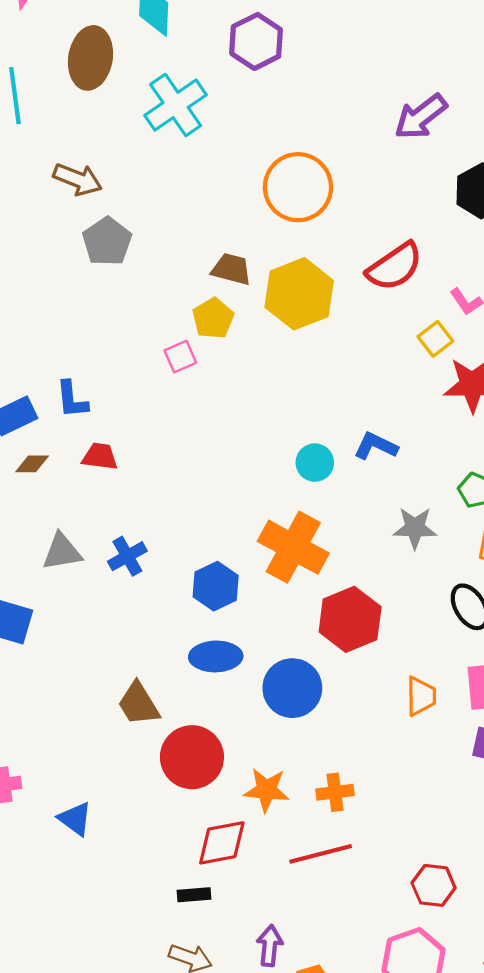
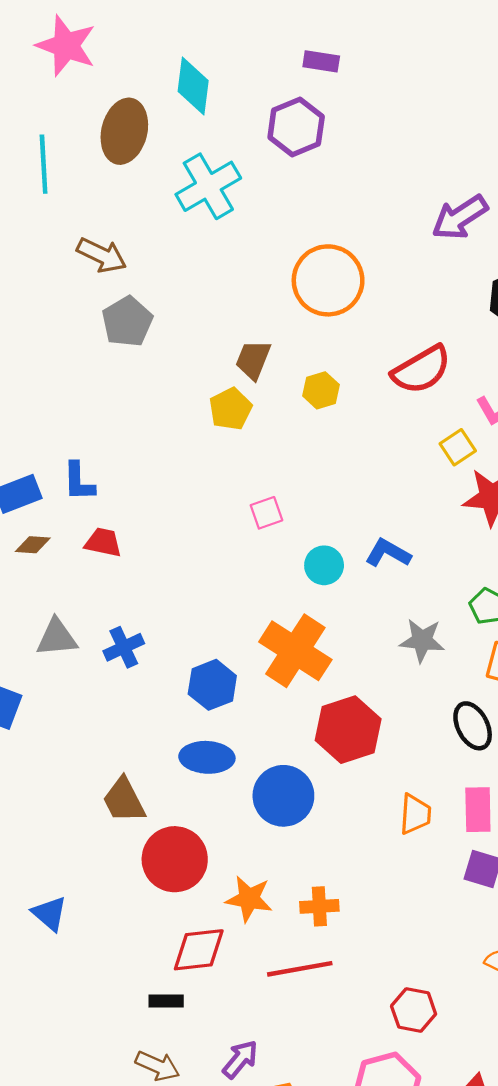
brown trapezoid: (231, 269) -> (253, 360), turned -87
yellow hexagon: (299, 294) -> (321, 390), size x0.5
pink square: (180, 357) -> (266, 513), moved
purple arrow: (270, 946) -> (240, 1059), turned 30

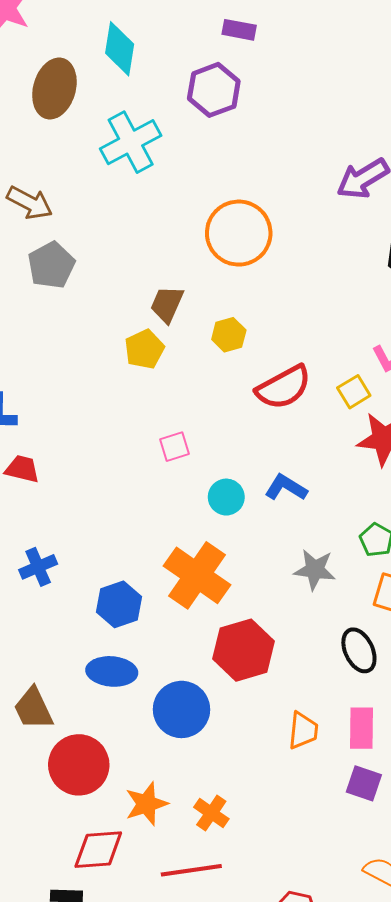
red semicircle: (421, 370) -> (284, 387), moved
orange star: (249, 899) -> (146, 804), turned -30
orange cross: (319, 906) -> (211, 813), turned 36

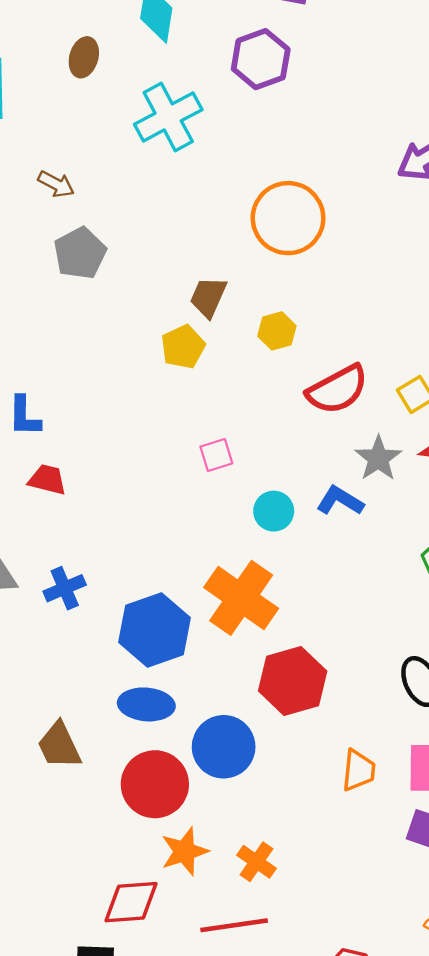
brown ellipse: (54, 89) -> (84, 57), size x0.6
brown arrow: (30, 203) -> (56, 184), size x0.7
gray star: (315, 570) -> (378, 458), moved, turned 30
blue hexagon: (119, 604) -> (154, 630), size x1.4
red circle: (79, 765) -> (155, 784), moved

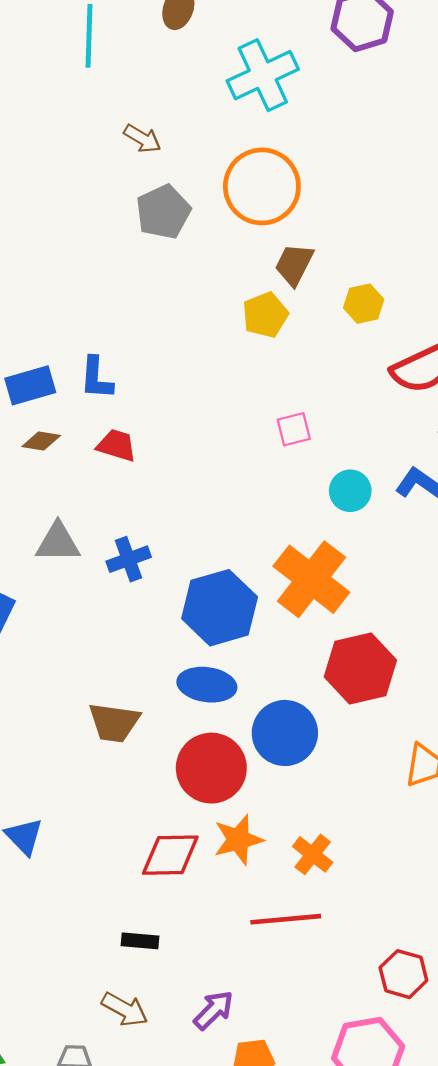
orange circle: (288, 218) -> (262, 186), moved
brown trapezoid: (59, 746) -> (114, 722), turned -60
red diamond: (131, 902) -> (170, 855), moved

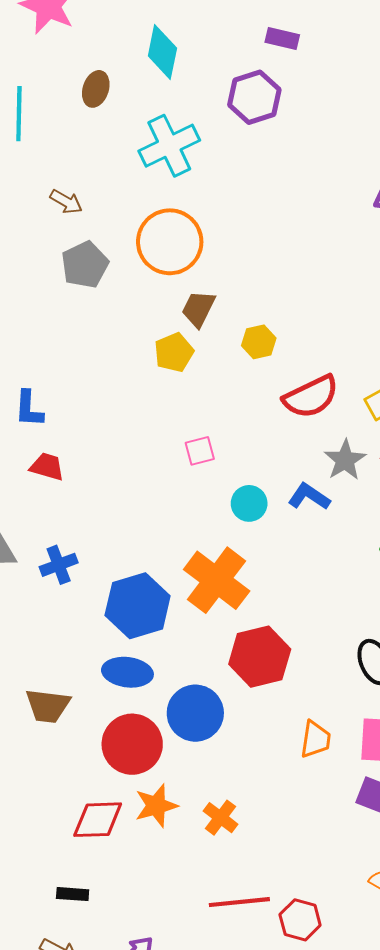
red line: (286, 919) -> (239, 902), moved

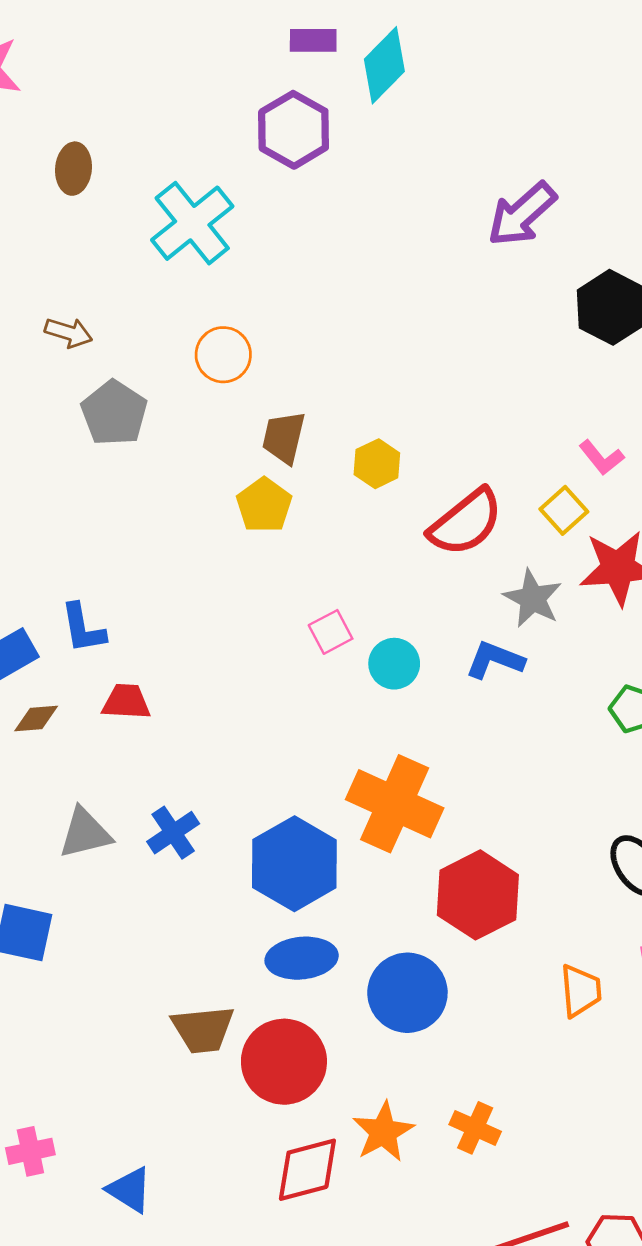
cyan diamond: (162, 52) -> (384, 65), moved, turned 46
orange circle: (170, 242) -> (223, 355), size x0.6
cyan circle: (249, 503) -> (394, 664), moved
red circle: (132, 744) -> (284, 1062), moved

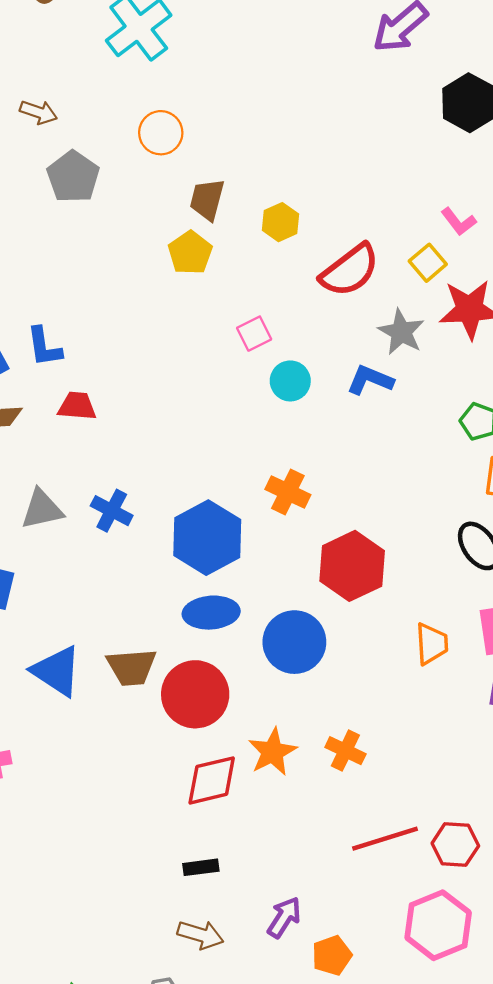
pink square: (331, 632) -> (254, 334), moved
orange cross: (395, 804) -> (288, 492), size x0.6
blue cross: (173, 833) -> (112, 511), turned -30
blue triangle: (130, 1190) -> (57, 671), moved, size x1.4

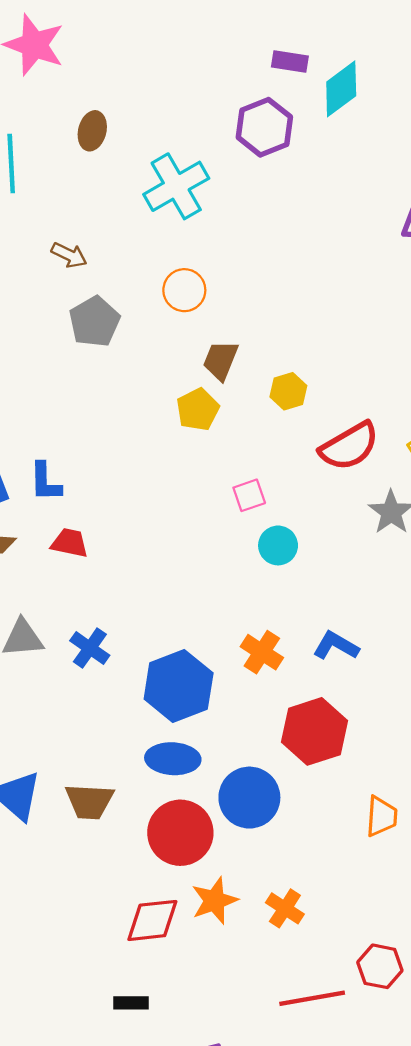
blue L-shape: (370, 380) -> (336, 646), moved
red circle: (195, 694) -> (180, 833), moved
red hexagon: (455, 844) -> (380, 966), moved

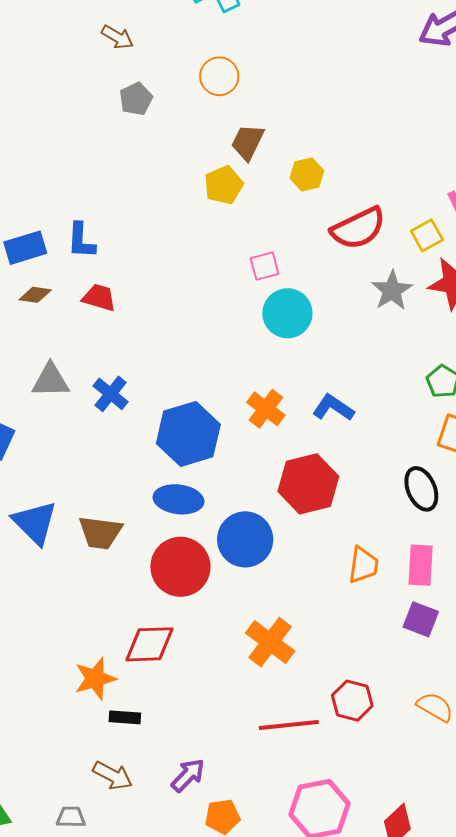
gray pentagon: (94, 322) -> (136, 99), size x0.7
cyan circle: (278, 545) -> (287, 313), size x1.4
orange star: (214, 901) -> (95, 679), moved
orange cross: (285, 908) -> (270, 642), size x1.4

